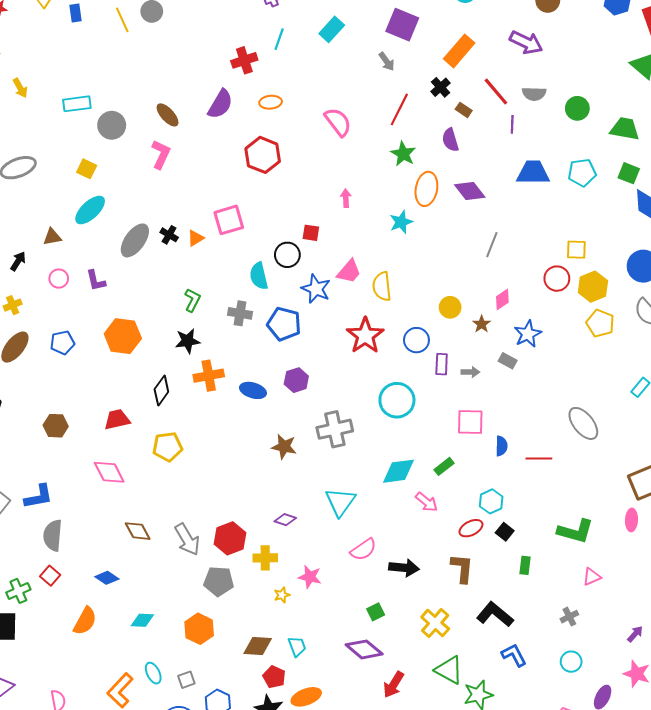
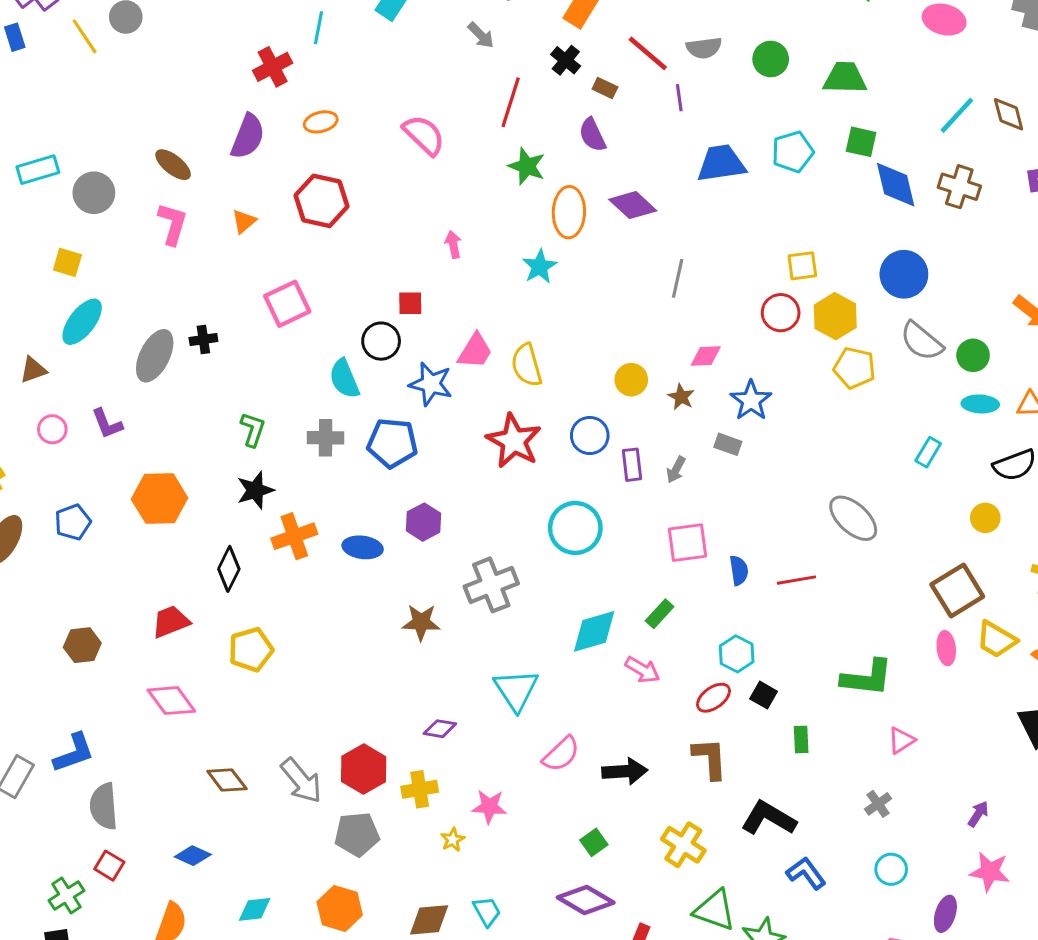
black cross: (169, 235) -> (203, 339), turned -30
orange triangle: (196, 238) -> (244, 221), moved
pink diamond: (502, 299) -> (706, 356), turned 40
gray arrow: (470, 372) -> (676, 470), turned 126

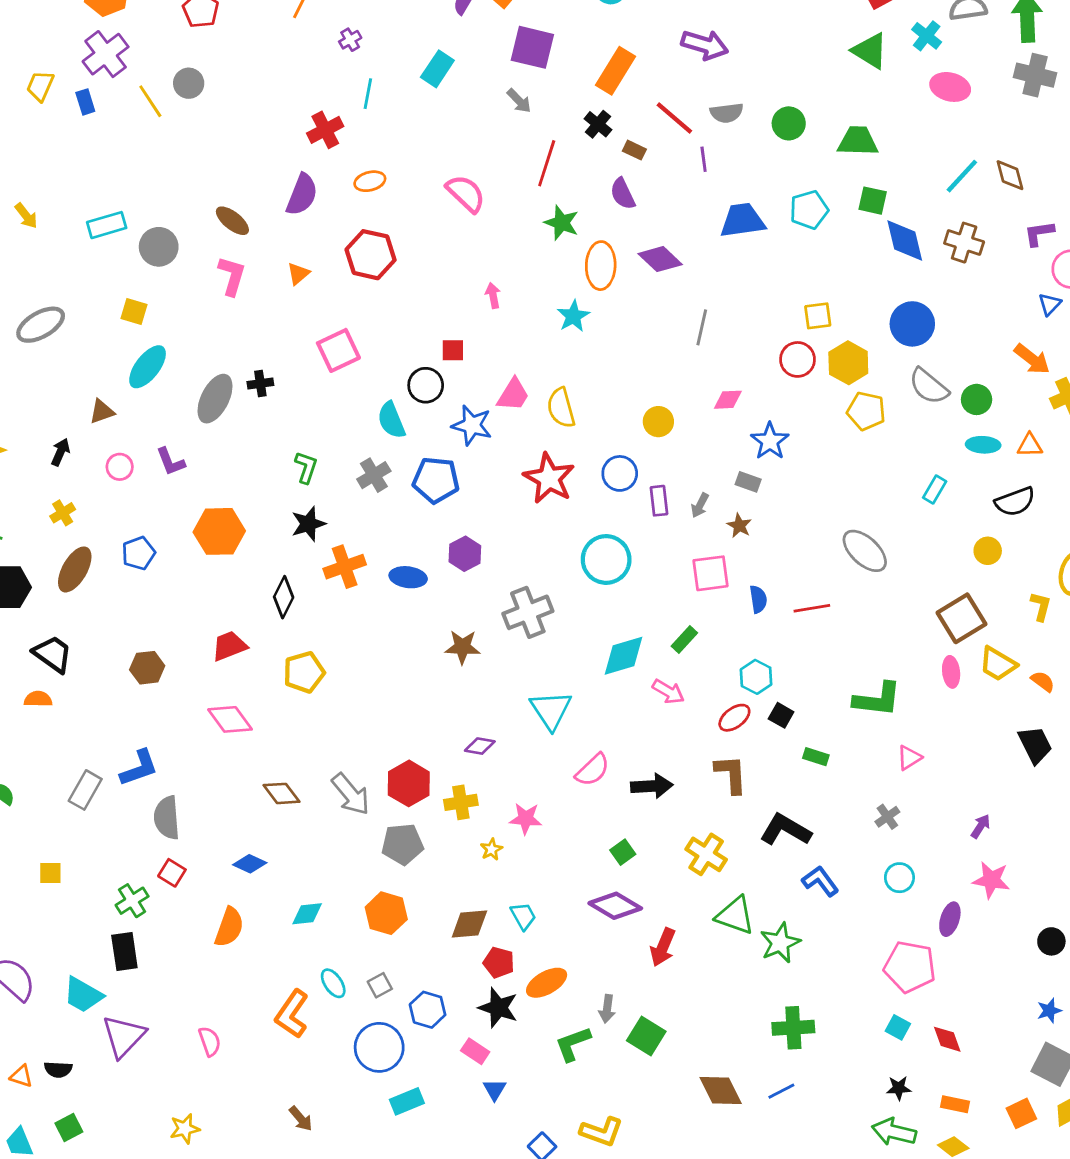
brown star: (681, 397) -> (739, 526), moved
gray cross: (326, 438) -> (374, 475), turned -32
green rectangle: (801, 739) -> (816, 757), turned -70

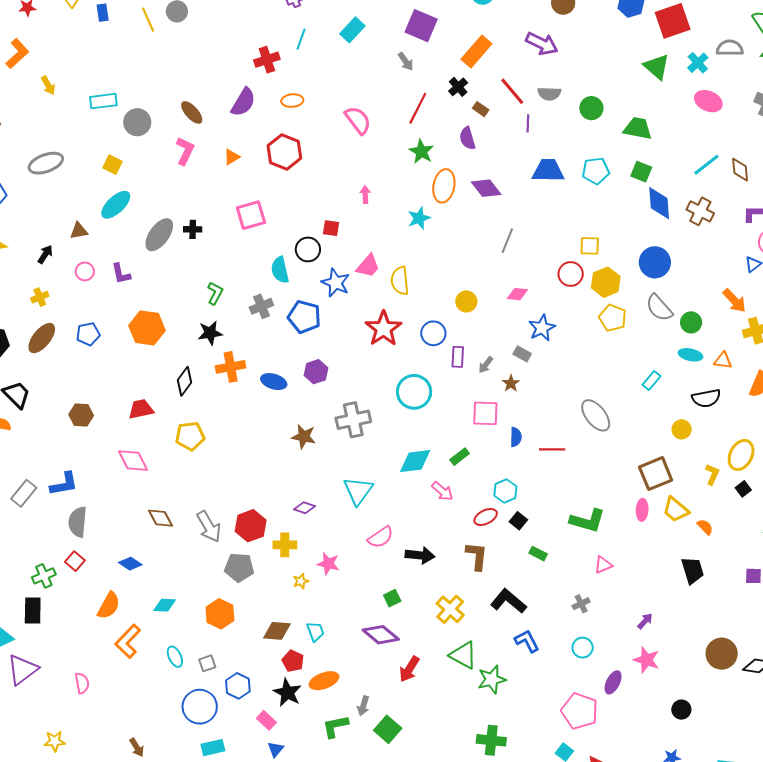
orange L-shape: (292, 1014) -> (128, 641), moved

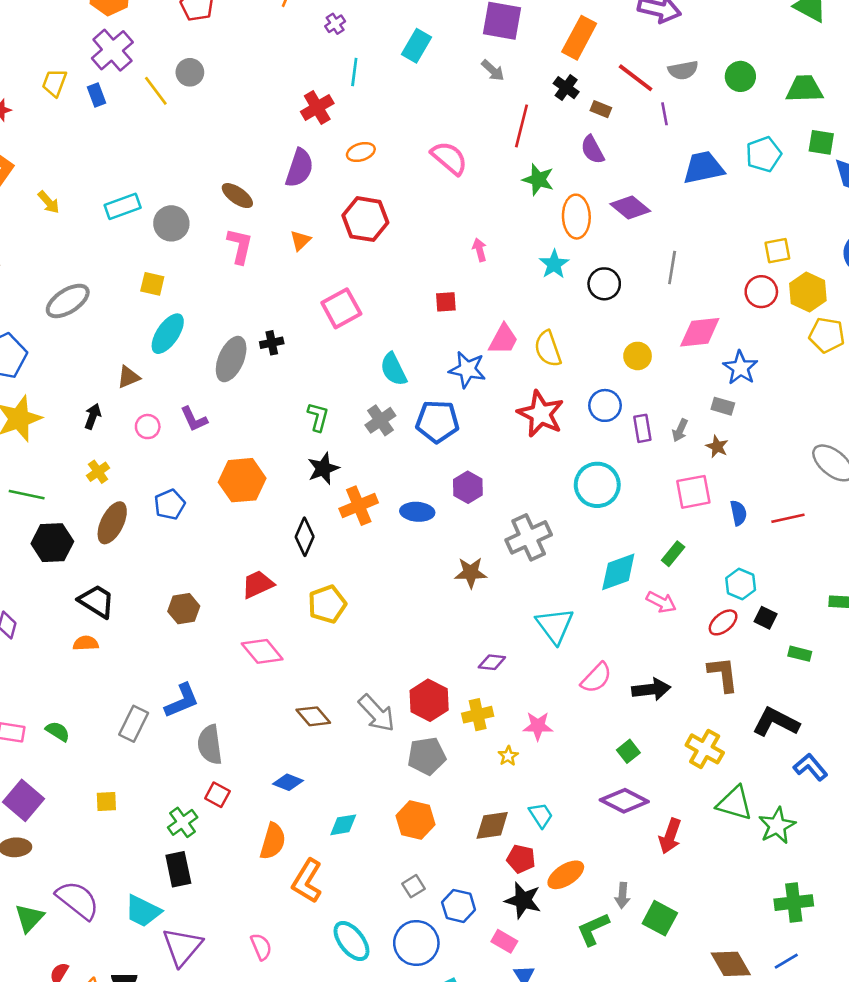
black circle: (308, 249) -> (604, 284), moved
pink diamond: (517, 294) -> (700, 332), size x1.6
cyan ellipse: (175, 657) -> (351, 941), moved, size x1.5

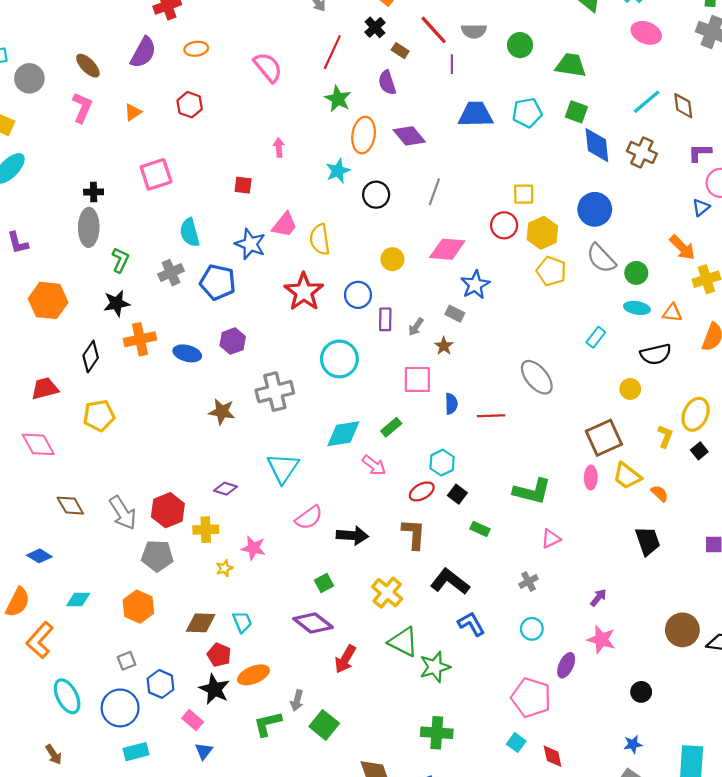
red hexagon: (365, 219) -> (190, 105), size x0.7
gray ellipse: (231, 359) -> (89, 227), moved, turned -33

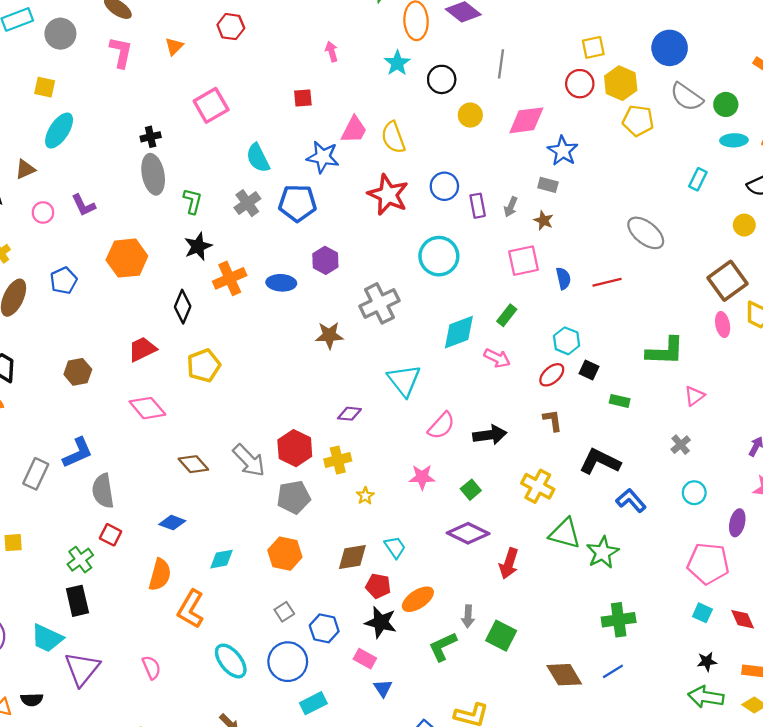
yellow circle: (392, 259) -> (470, 115), moved
brown L-shape: (414, 534) -> (553, 420), size x0.7
pink star: (253, 548) -> (422, 477), moved

